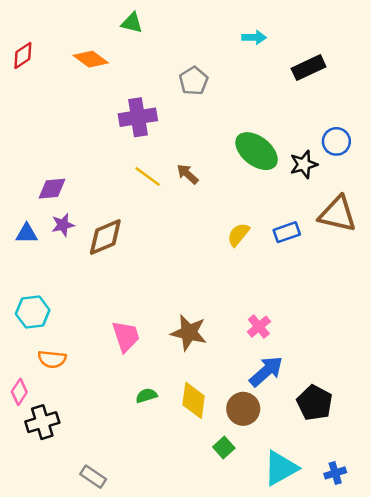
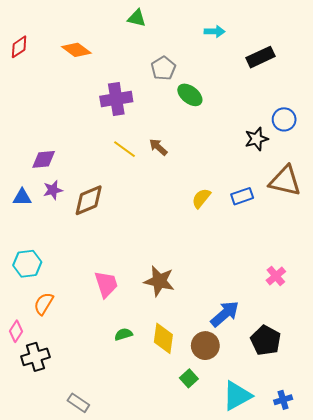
green triangle: (132, 23) -> (137, 18), moved
green ellipse: (257, 151) -> (190, 95), moved, size x0.7
pink cross: (259, 327) -> (276, 276), moved
orange semicircle: (52, 359) -> (44, 304), turned 115

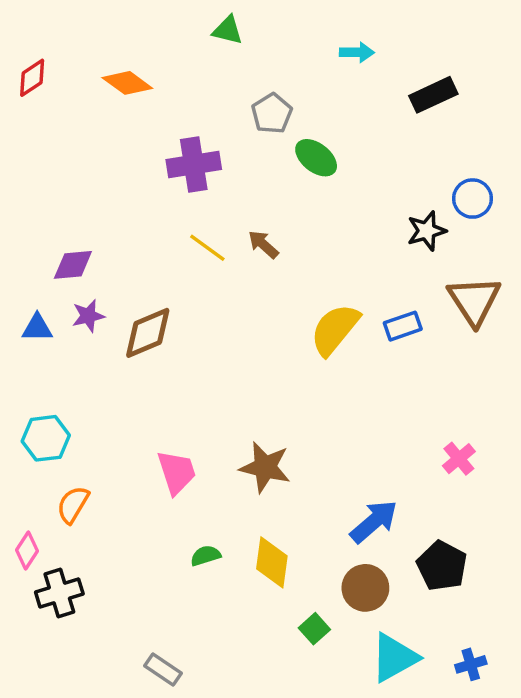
brown triangle: (285, 181) -> (474, 301), turned 44
yellow semicircle: (201, 198) -> (335, 329), size x1.6
brown circle: (205, 346) -> (365, 588), moved
gray rectangle: (78, 403) -> (163, 669), moved

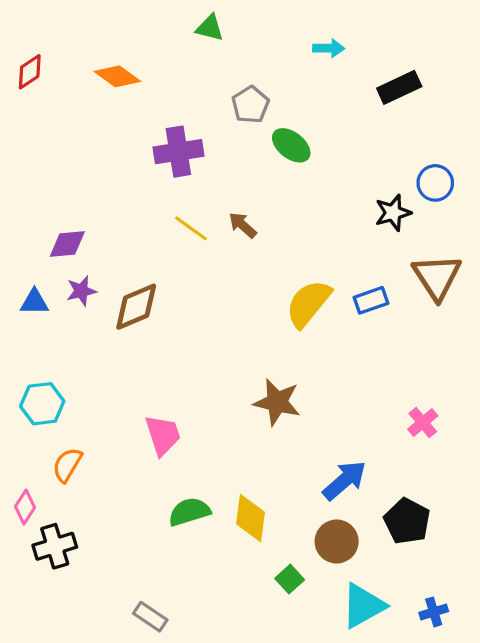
brown star: (265, 467) -> (277, 402), moved
green semicircle: (206, 556) -> (189, 512), size x1.5

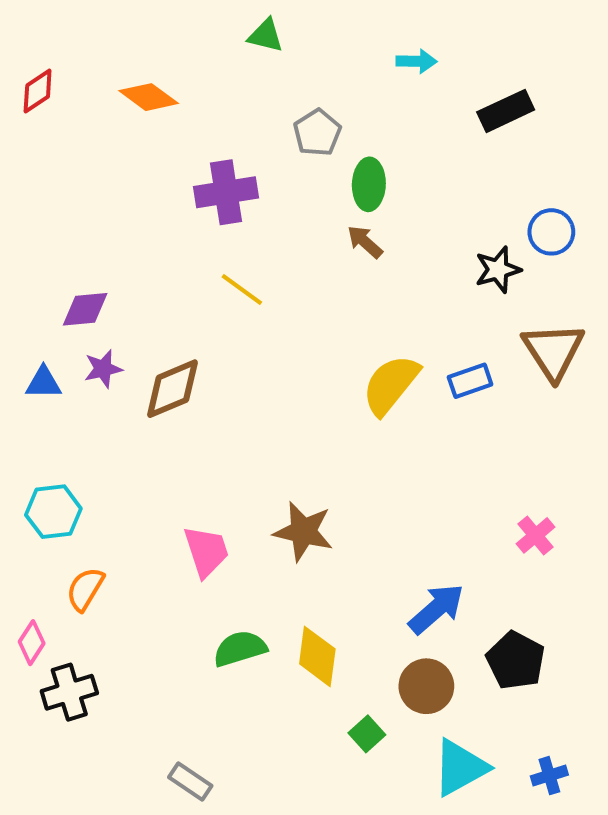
green ellipse: (291, 145) -> (369, 184), turned 54
brown arrow: (243, 225) -> (365, 242), moved
brown star: (277, 402) -> (303, 531), moved

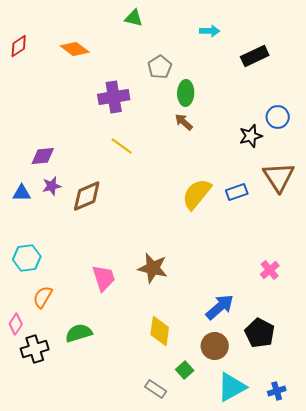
green semicircle: (240, 649) -> (79, 333), moved
gray rectangle: (190, 781) -> (156, 389), moved

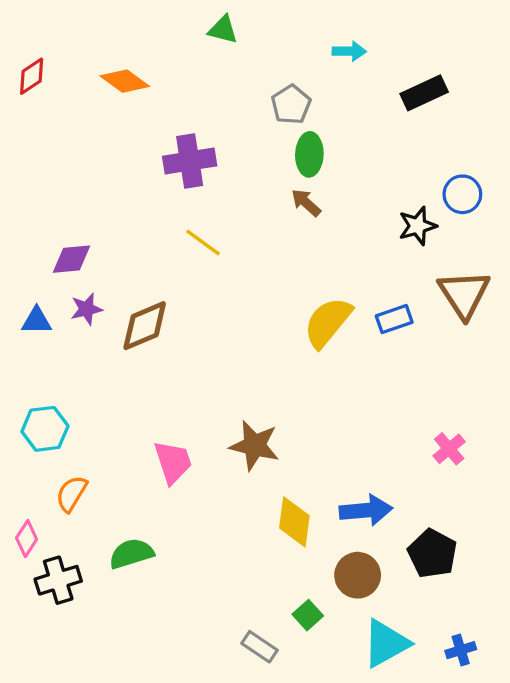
gray pentagon: (160, 67) -> (291, 104), moved
blue arrow: (220, 307) -> (366, 510), turned 36
yellow diamond: (160, 331) -> (294, 522), moved

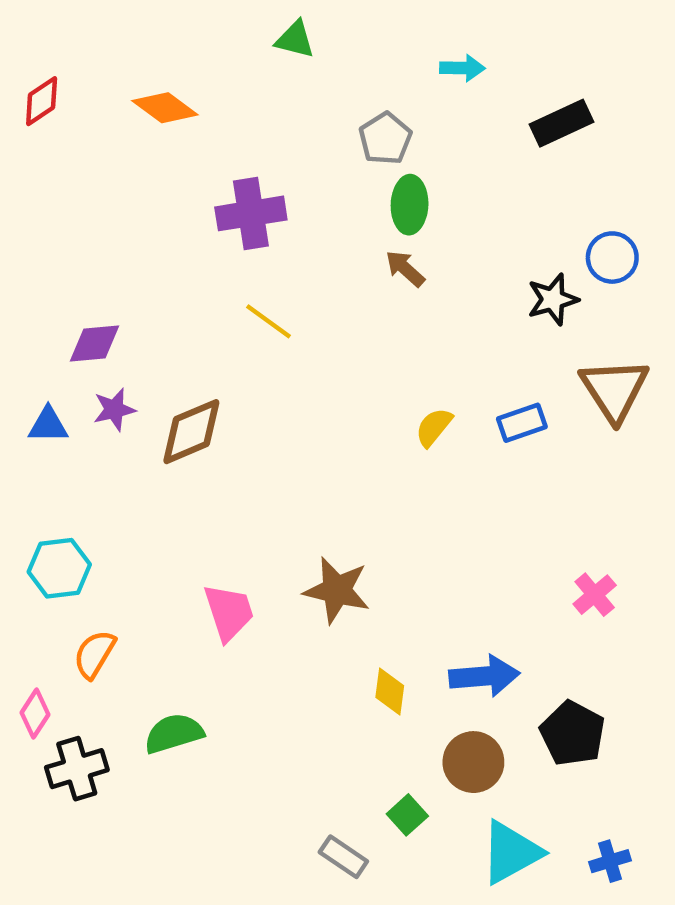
yellow semicircle: (328, 322) -> (434, 427), size x0.6
yellow diamond: (294, 522) -> (390, 692), size x0.7

